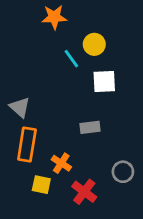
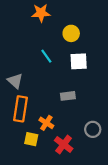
cyan line: (71, 59) -> (46, 56), moved

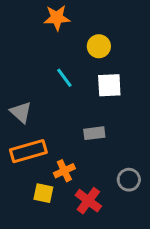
orange rectangle: (20, 109) -> (28, 151), turned 65
orange cross: (46, 123) -> (64, 171), turned 32

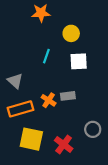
cyan line: (64, 78) -> (46, 56), turned 56
orange cross: (64, 171) -> (49, 100), moved, turned -32
yellow square: (43, 193) -> (31, 139), size x1.6

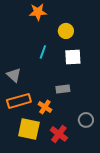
orange cross: (49, 100) -> (45, 107), moved

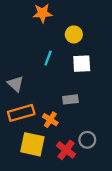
gray circle: (86, 120) -> (87, 140), moved

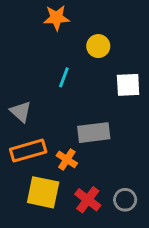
white square: (82, 64) -> (128, 85), moved
gray rectangle: (70, 99) -> (94, 133), size x1.5
gray circle: (87, 140) -> (125, 200), moved

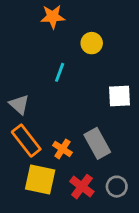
white square: (128, 85) -> (120, 96), moved
gray rectangle: (94, 133) -> (97, 143), moved, turned 68
orange rectangle: (28, 151) -> (26, 141), turned 68

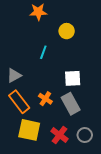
white square: (120, 96) -> (73, 78), moved
gray triangle: (19, 104) -> (14, 75), turned 49
orange cross: (62, 149) -> (45, 99), moved

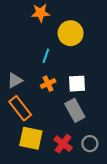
yellow circle: (67, 31) -> (71, 33), size x1.5
orange cross: (45, 99) -> (48, 84), moved, turned 32

